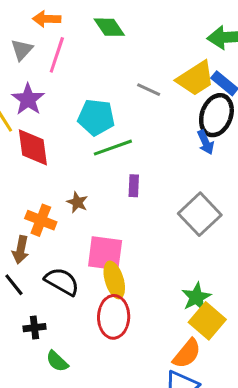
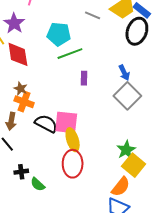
blue arrow: (206, 142) -> (124, 73), moved
brown star: (77, 202) -> (21, 89), moved
black semicircle: (62, 281) -> (46, 124), moved
green semicircle: (57, 361) -> (38, 184), moved

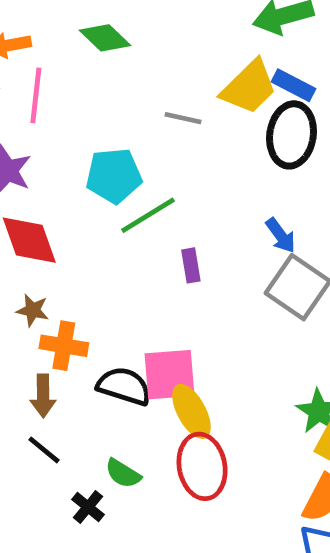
brown star: (21, 89) -> (33, 310), moved
black cross: (21, 172) -> (88, 507), turned -32
green semicircle: (38, 184) -> (123, 473), moved

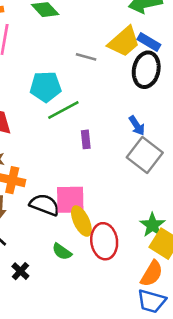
red ellipse: (202, 466) -> (104, 241), moved
green semicircle: (123, 473) -> (62, 252), moved

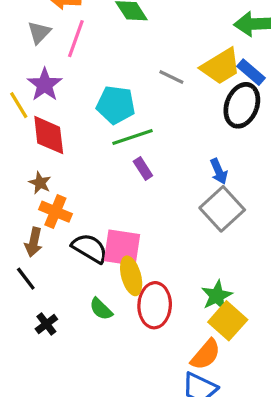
purple rectangle: (86, 139) -> (143, 168), moved, turned -36

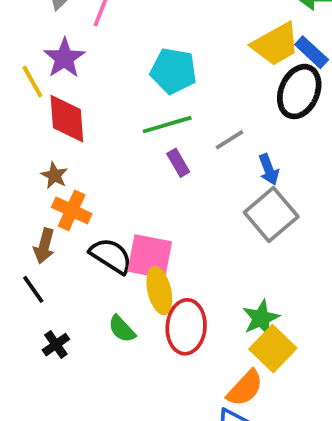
gray line: (171, 77) -> (229, 140), moved, turned -60
cyan pentagon: (116, 105) -> (173, 71), moved

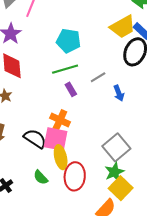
orange cross: (72, 210) -> (60, 120), moved
gray square: (271, 214) -> (116, 147), moved

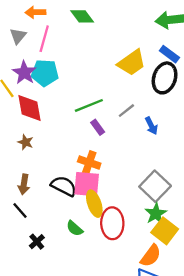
yellow trapezoid: (123, 27) -> (132, 63), moved
cyan pentagon: (68, 41) -> (45, 73), moved

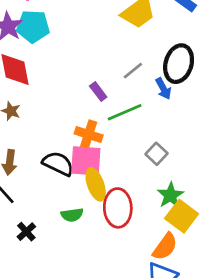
black ellipse: (165, 78) -> (179, 64), moved
green line: (89, 105) -> (125, 112), moved
gray square: (155, 186) -> (157, 154), moved, size x0.6
green semicircle: (75, 228) -> (72, 215), turned -48

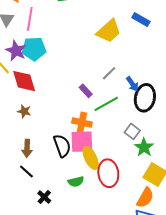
black ellipse: (179, 64) -> (145, 98), moved
black semicircle: (58, 164) -> (62, 146), turned 50
green star: (170, 195) -> (144, 147), moved

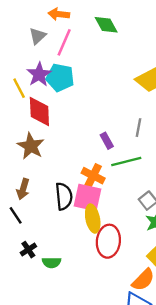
gray line: (109, 73) -> (139, 128), turned -49
brown star: (24, 111) -> (31, 146), size x1.6
green semicircle: (76, 182) -> (51, 263), moved

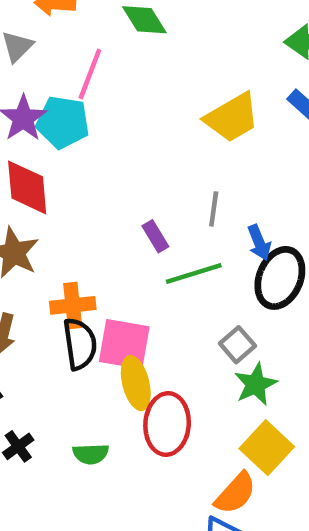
pink line: (64, 42) -> (90, 74), moved
orange cross: (93, 176) -> (73, 305), moved, turned -30
green semicircle: (51, 263) -> (91, 454), moved

